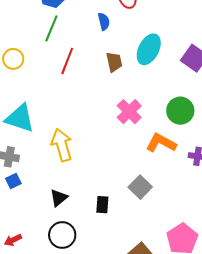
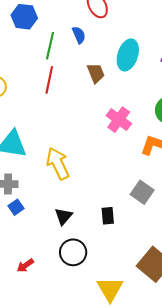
green line: (51, 28) -> (50, 46), moved

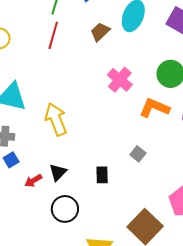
brown trapezoid: (96, 73) -> (100, 32), turned -115
gray square: (142, 192) -> (138, 154), size x0.7
red arrow: (25, 265) -> (33, 181), moved

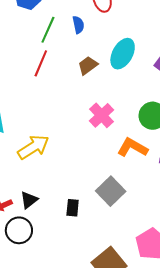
yellow arrow: (56, 119) -> (33, 147), turned 72
gray square: (138, 154) -> (111, 191), size x1.8
black circle: (65, 209) -> (19, 230), moved

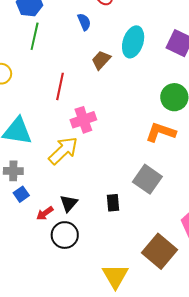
green line: (48, 30) -> (35, 36), moved
red line: (41, 63) -> (60, 86), moved
pink cross: (102, 115) -> (83, 120), moved, turned 35

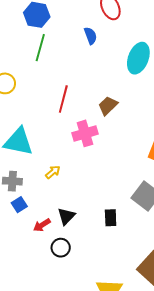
brown trapezoid: (101, 60) -> (108, 106), moved
yellow arrow: (63, 151) -> (53, 172), moved, size x0.5
black circle: (65, 235) -> (61, 248), size x0.7

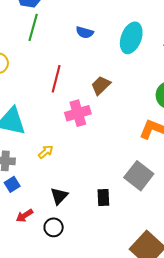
blue semicircle: (90, 36) -> (85, 32), moved, turned 126
red arrow: (42, 225) -> (25, 216), moved

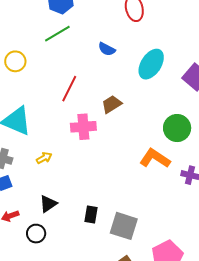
green line: (33, 27) -> (57, 34), turned 32
gray square: (139, 176) -> (124, 226), moved, turned -32

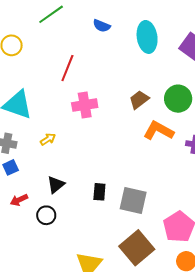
cyan ellipse: (151, 64) -> (147, 37), turned -36
brown trapezoid: (112, 104) -> (139, 100), moved

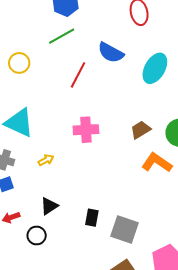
blue semicircle: (102, 26) -> (111, 53), size x1.5
cyan ellipse: (147, 37) -> (155, 68), turned 32
red line: (67, 68) -> (78, 75), moved

